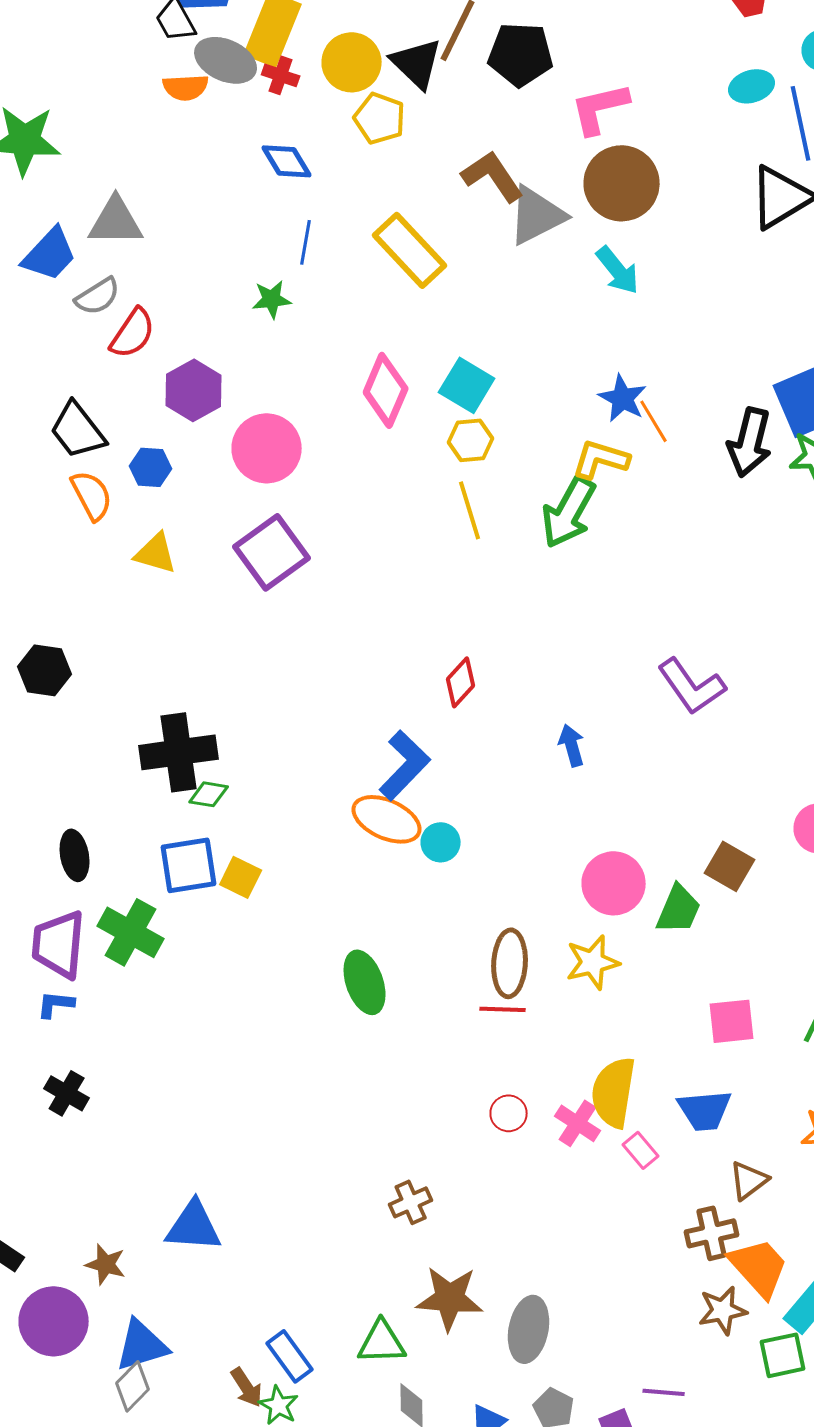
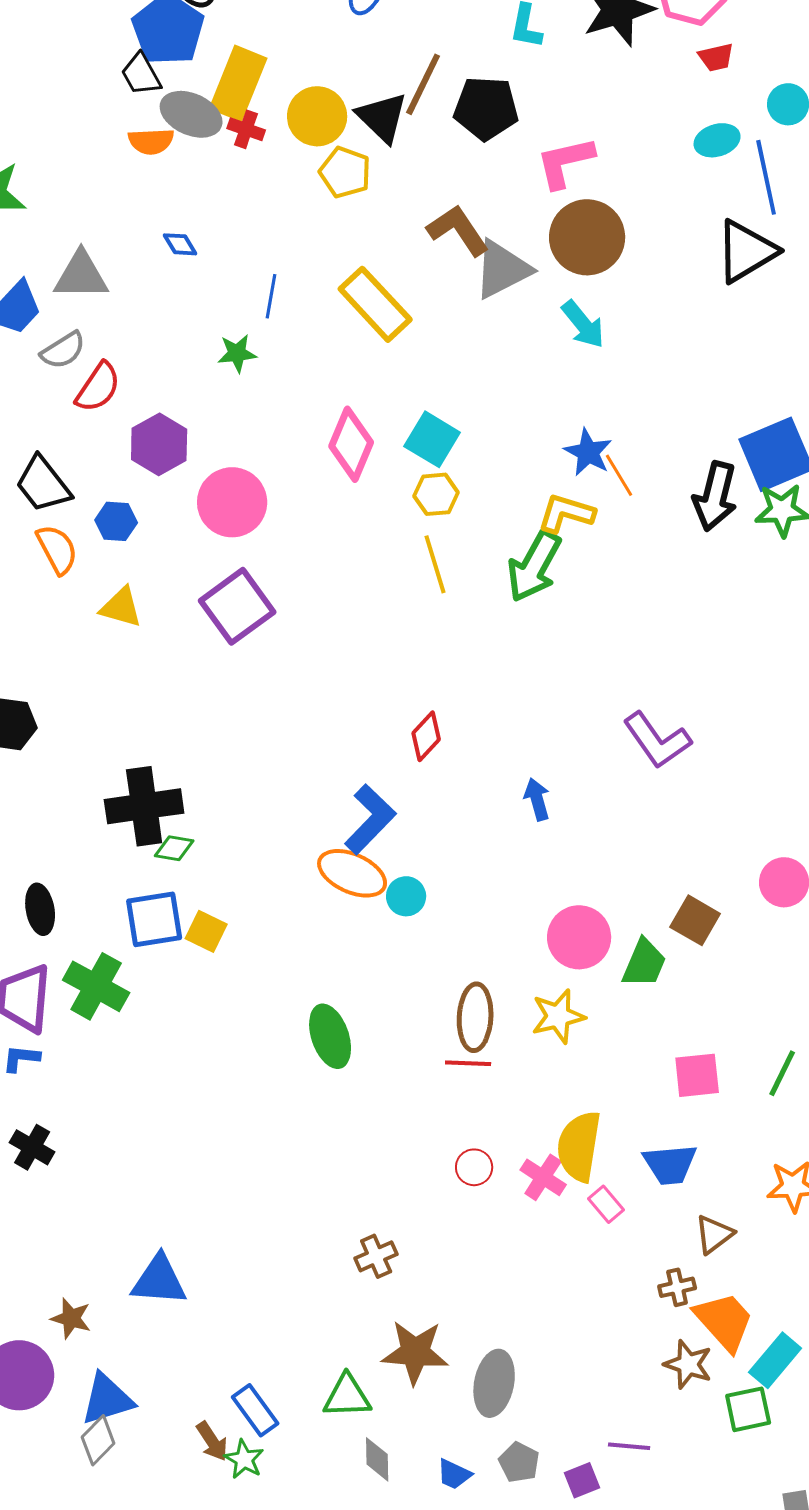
blue diamond: (287, 161) -> (180, 244), moved, size x0.7
brown cross: (712, 1233) -> (677, 1287), size x0.7
brown star: (723, 1310) -> (688, 1364), turned 30

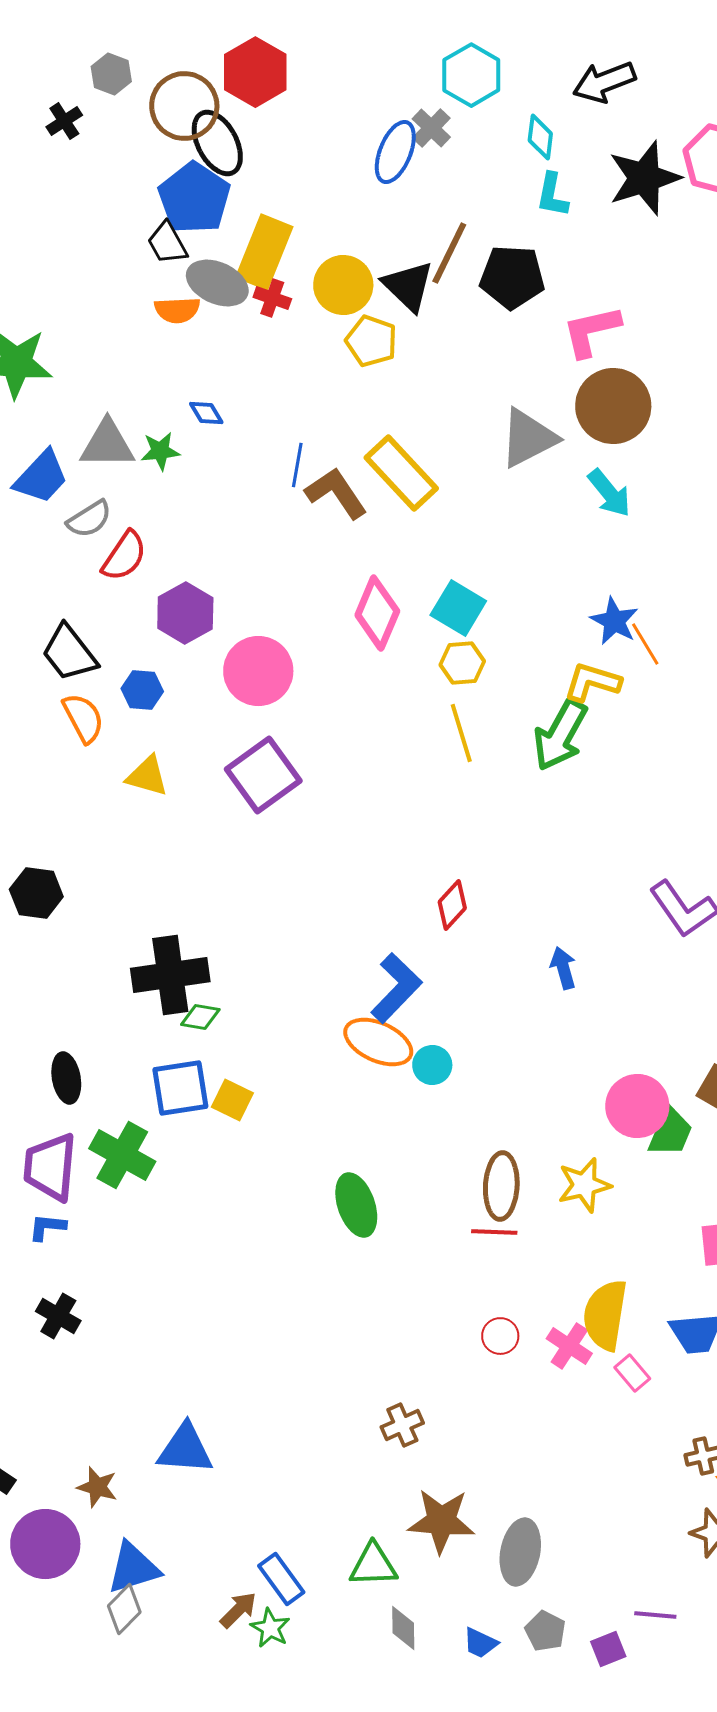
brown L-shape: (458, 230) -> (336, 493), moved
green star: (237, 353) -> (160, 451), moved
pink circle: (579, 937) -> (637, 1106), moved
brown arrow: (212, 1441) -> (238, 1610), turned -102

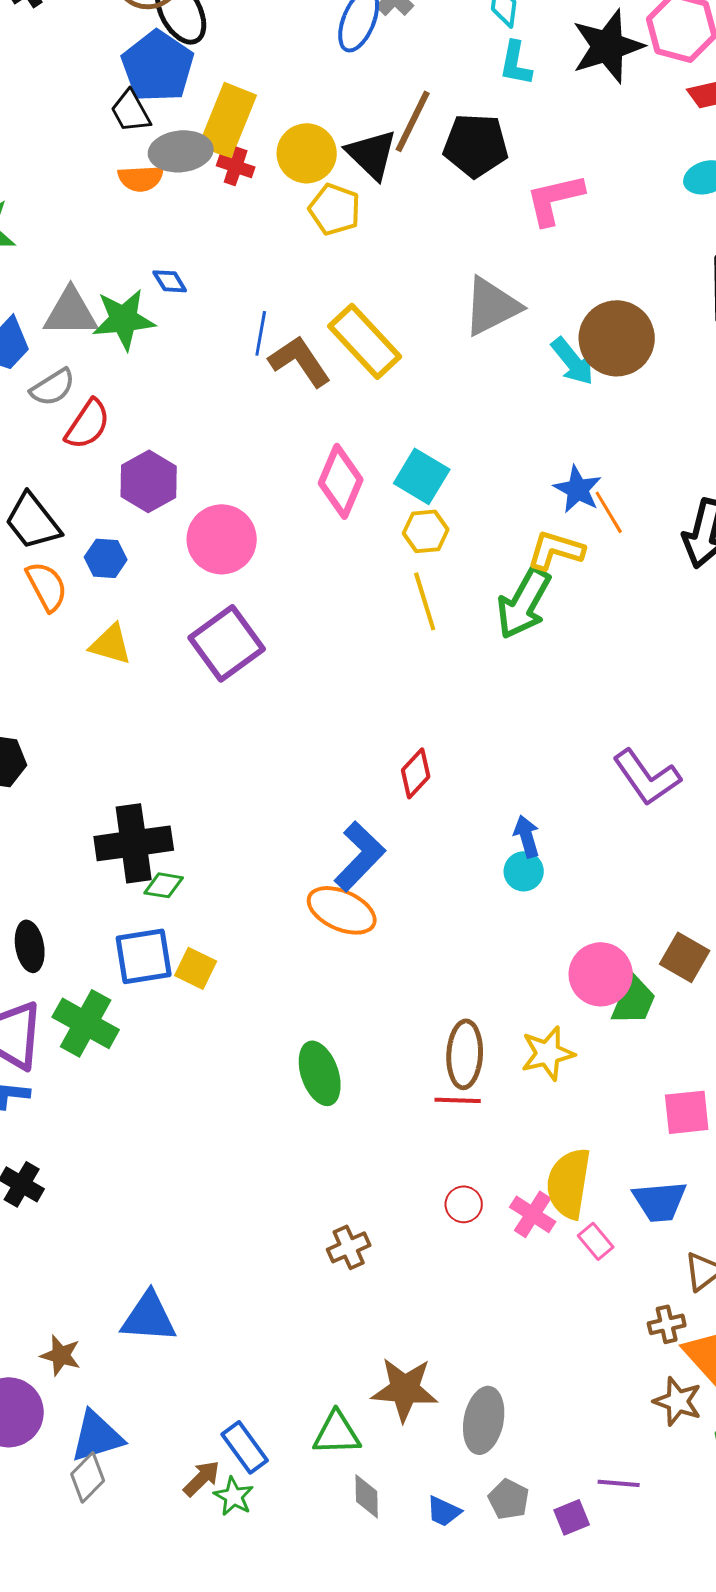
gray ellipse: (217, 283) -> (181, 151), turned -30
brown circle: (613, 406) -> (617, 338), moved
green star: (160, 451) -> (124, 319), size x1.6
cyan circle: (432, 1065) -> (524, 871), moved
brown cross: (402, 1425) -> (349, 1247), moved

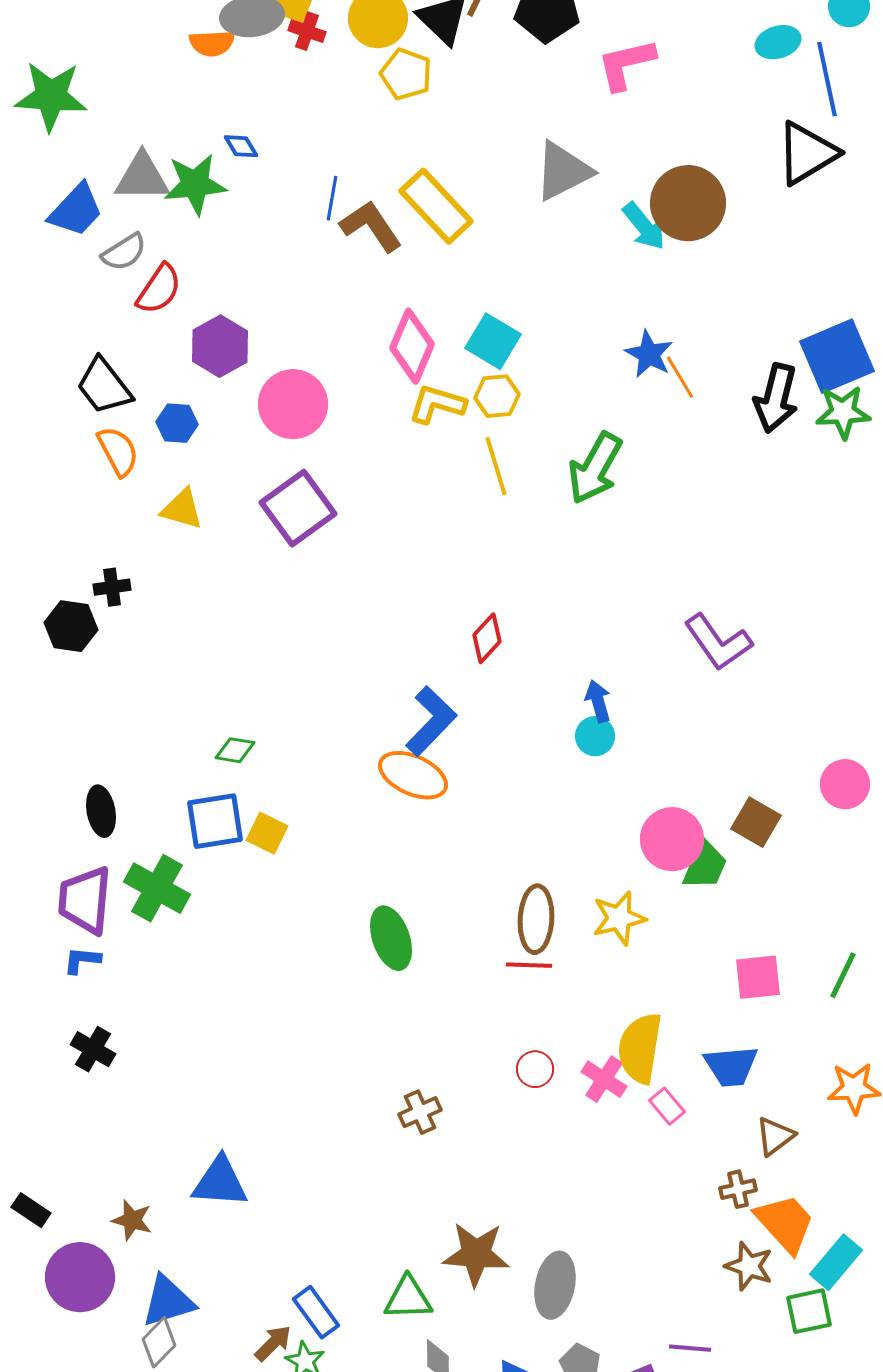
yellow L-shape: (556, 550) -> (437, 404), moved
black cross: (134, 843) -> (112, 587), moved, size x0.5

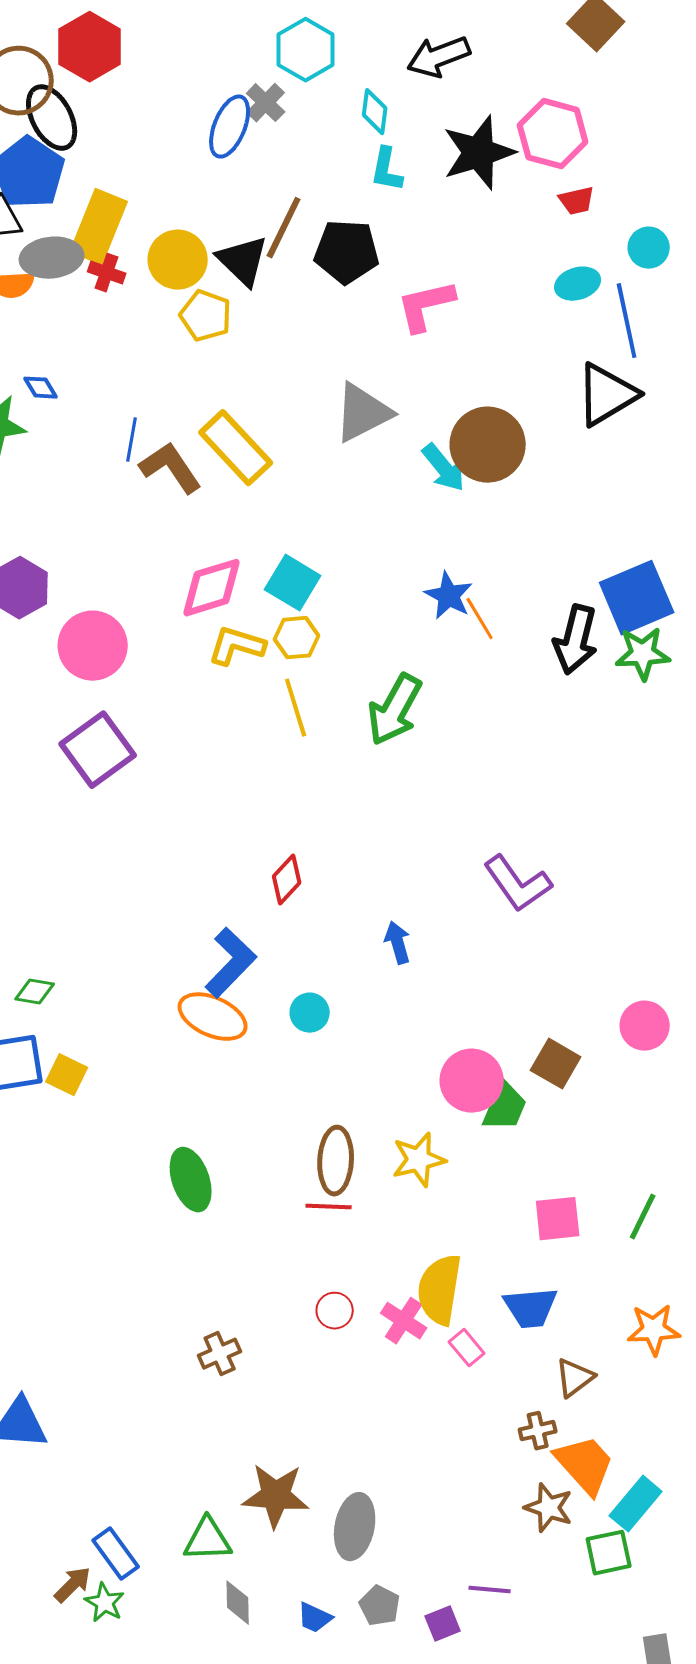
pink diamond: (412, 346) -> (212, 588), turned 50
cyan circle: (595, 736) -> (310, 1013), moved

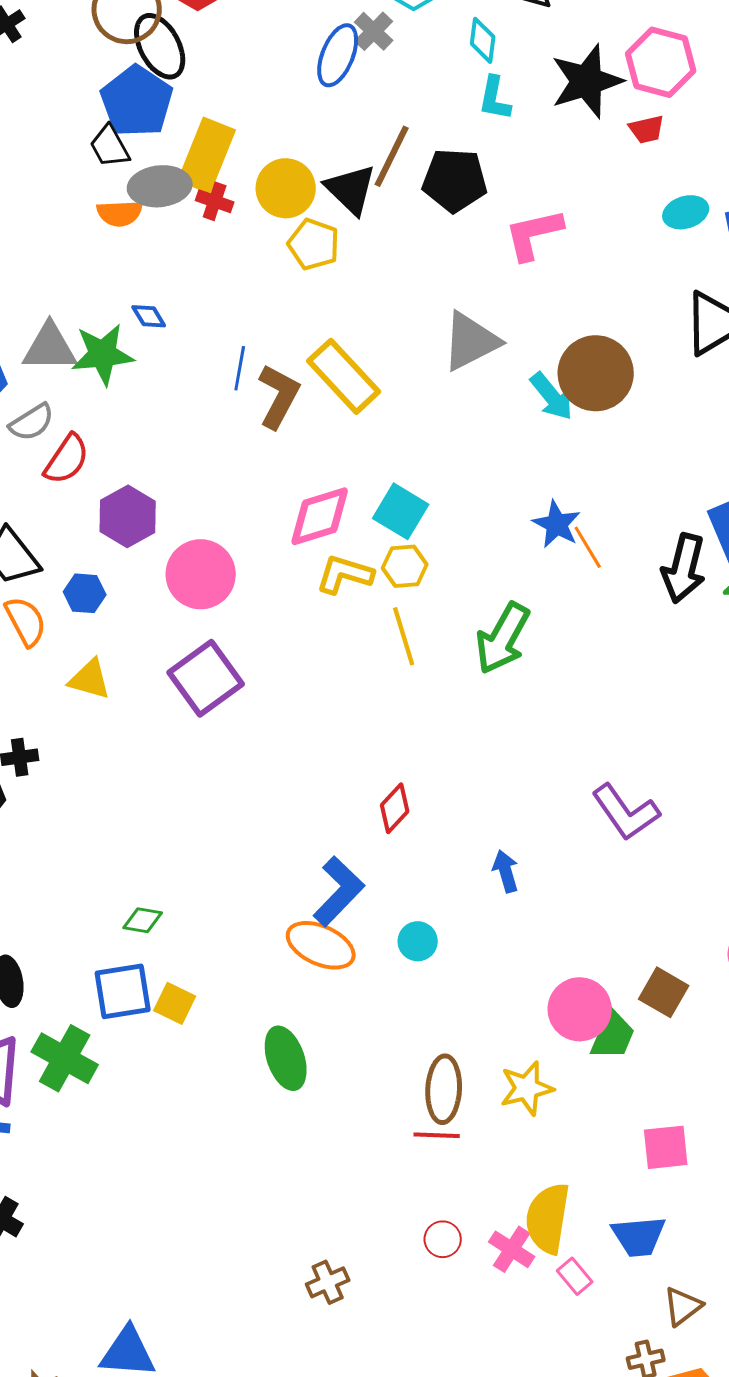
red trapezoid: (577, 201) -> (647, 129), moved
brown L-shape: (171, 468) -> (279, 396), turned 62
green ellipse: (191, 1180) -> (286, 1058), moved

